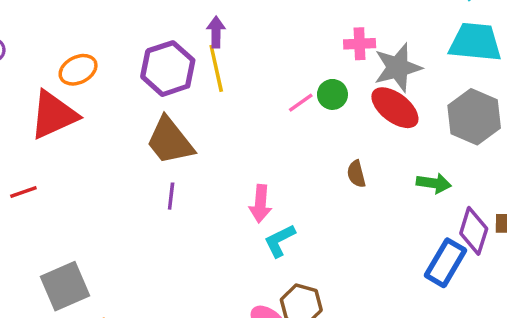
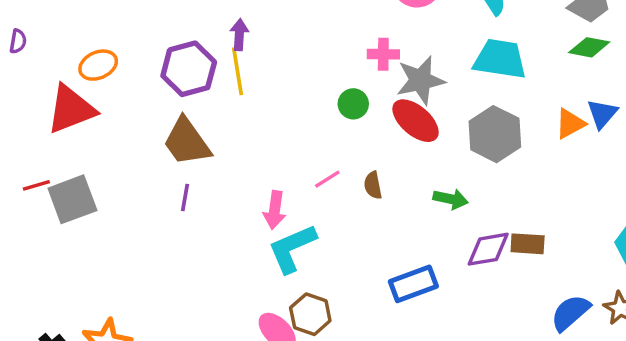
pink line: (301, 103) -> (327, 179), moved
purple diamond: (474, 231) -> (488, 249), turned 60
cyan L-shape: (280, 241) -> (292, 248), size x1.5
blue rectangle: (446, 263) -> (413, 284), moved, turned 36
gray square: (65, 286) -> (72, 199), moved

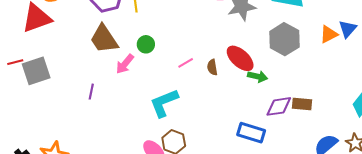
green circle: (353, 104) -> (146, 44), moved
red ellipse: (416, 121) -> (240, 58), moved
purple line: (185, 198) -> (91, 92), moved
pink arrow: (275, 210) -> (125, 64), moved, turned 30
blue rectangle: (413, 284) -> (251, 133), moved, turned 36

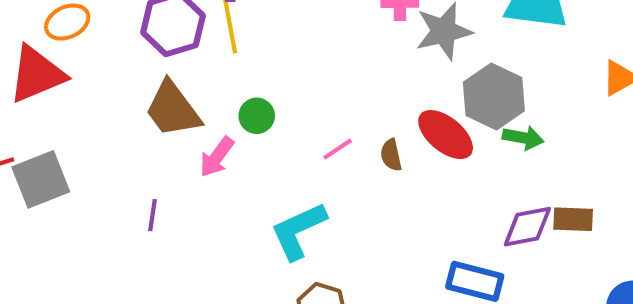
gray hexagon: (284, 39) -> (494, 96), moved
green arrow: (258, 76) -> (523, 138), moved

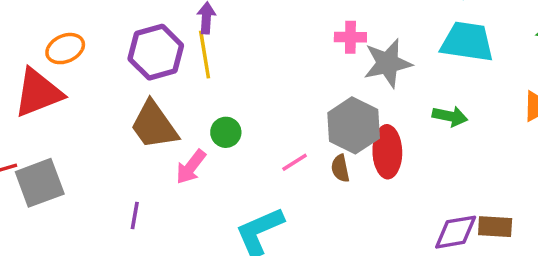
gray hexagon: (494, 96) -> (354, 125), moved
red ellipse: (446, 135) -> (387, 152), turned 48
green arrow: (523, 138) -> (450, 116), moved

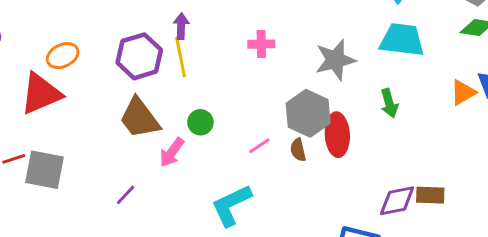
pink cross: (350, 37) -> (261, 44), moved
green arrow: (450, 116) -> (389, 103), turned 64
gray square: (40, 183) -> (44, 170), turned 33
purple line: (135, 216) -> (126, 195), turned 35

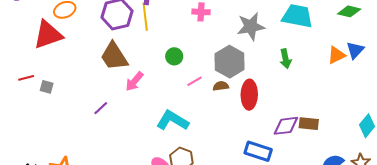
green circle: (200, 122) -> (174, 56), moved
red ellipse: (337, 135) -> (249, 95), moved
brown semicircle: (298, 150) -> (221, 86), turned 91
gray square: (44, 170) -> (47, 87), size x0.5
cyan L-shape: (231, 205) -> (172, 121), turned 52

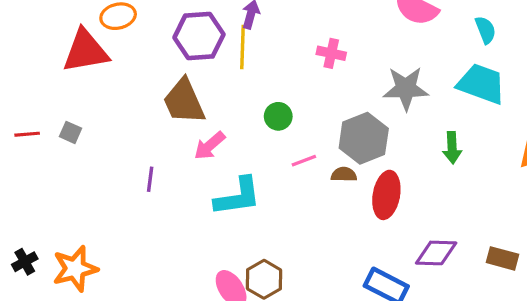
red line: (26, 78) -> (27, 134), moved
purple line: (101, 108) -> (150, 179), turned -49
cyan L-shape: (172, 121) -> (238, 197), moved, turned 132
brown rectangle: (309, 124) -> (503, 258), moved

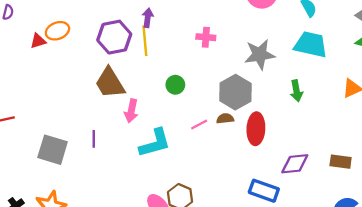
red triangle: (86, 51) -> (38, 41), moved, size x0.5
gray square: (70, 132) -> (53, 150), moved, size x2.0
pink arrow: (210, 146) -> (131, 111), turned -30
pink line: (304, 161) -> (199, 125), moved

